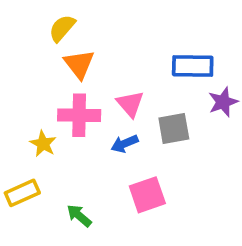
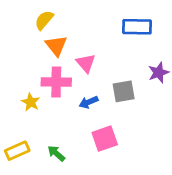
blue rectangle: (193, 66) -> (137, 27), moved
pink triangle: (130, 104) -> (86, 63), moved
yellow rectangle: (22, 193) -> (17, 151), moved

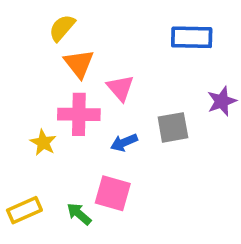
pink square: (105, 139) -> (113, 193), moved, turned 35

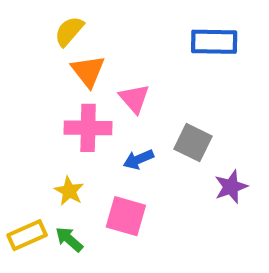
purple star: (222, 101) -> (231, 187), moved
gray square: (173, 127) -> (193, 143), turned 36
yellow star: (43, 143) -> (69, 191), moved
green arrow: (79, 214) -> (69, 239), moved

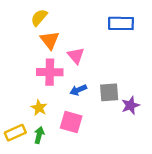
gray square: (193, 143) -> (109, 92), moved, turned -30
green arrow: (69, 239) -> (39, 135), turned 63

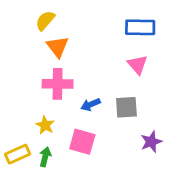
pink triangle: (76, 56) -> (137, 65), moved
purple star: (130, 105) -> (151, 142), moved

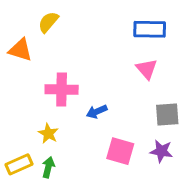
orange triangle: (58, 47) -> (20, 50), moved, turned -35
gray square: (126, 107) -> (167, 114), moved
pink square: (82, 142) -> (120, 151), moved
purple star: (151, 142) -> (161, 151), turned 30

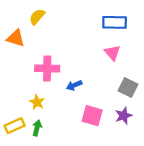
gray square: (167, 114) -> (128, 88), turned 30
purple star: (161, 151) -> (124, 116), turned -30

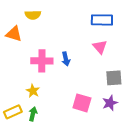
yellow semicircle: (37, 17) -> (33, 15), turned -133
blue arrow: (74, 85) -> (66, 59), moved, turned -80
gray square: (128, 88) -> (114, 78), turned -30

